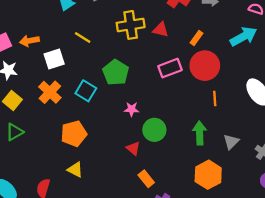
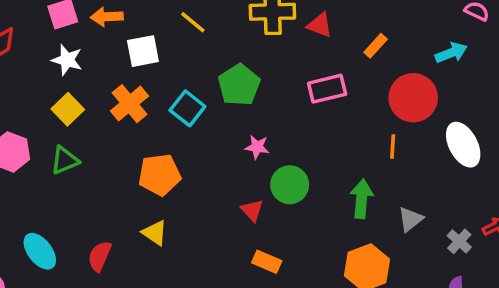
cyan arrow: (243, 37) -> (451, 53), size x0.7
red circle: (205, 66) -> (413, 98), moved
orange rectangle: (146, 179) -> (267, 262), turned -35

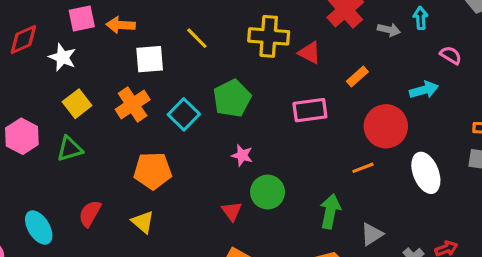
white star: (67, 60) -> (62, 57), moved
orange line: (393, 147) -> (363, 168), turned 60
red semicircle: (100, 256) -> (90, 213), moved

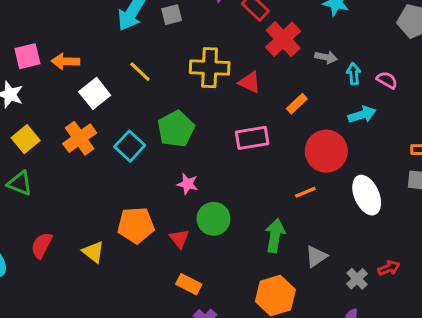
cyan arrow: (421, 18) -> (354, 74), moved
white square: (150, 59) -> (95, 93), turned -32
green triangle: (70, 149) -> (20, 183), turned 40
orange pentagon: (153, 171) -> (136, 225), moved

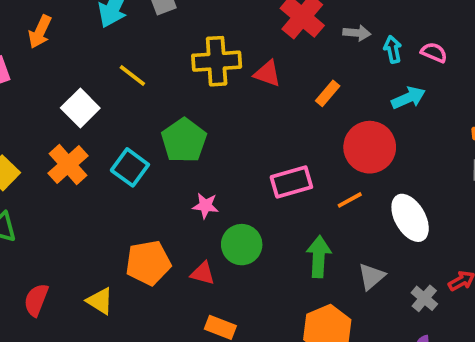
orange arrow: (65, 61) -> (40, 32), moved, turned -60
pink rectangle: (252, 138) -> (291, 182), moved
white ellipse: (367, 195) -> (410, 218), moved
red triangle: (179, 239) -> (203, 273), turned -30

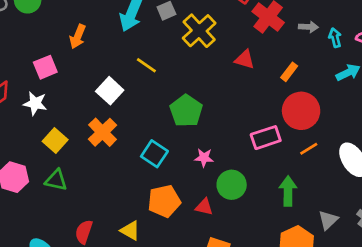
yellow cross: (217, 61) -> (199, 31), moved, turned -36
red circle: (370, 147) -> (301, 111), moved
cyan square: (130, 167) -> (154, 154), moved
gray triangle: (371, 277) -> (328, 220), moved

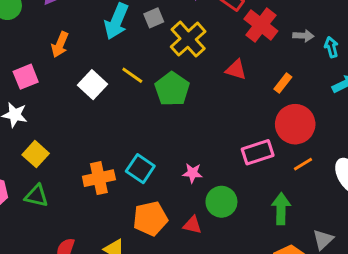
white square: (110, 91) -> (92, 85), moved
green pentagon: (186, 111) -> (172, 89), moved
orange cross: (103, 132) -> (99, 178), moved, turned 32

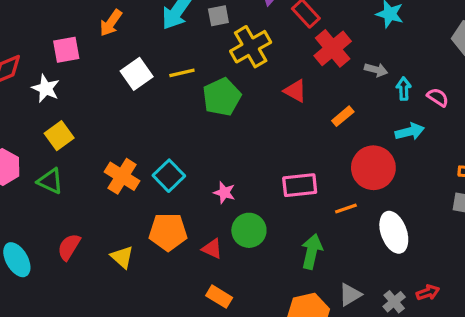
yellow line: (132, 75) -> (182, 73), turned -60
red circle: (295, 124) -> (373, 168), moved
orange cross: (99, 178) -> (122, 176), turned 32

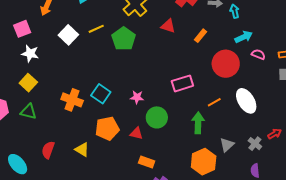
white star: (46, 88) -> (30, 54), moved
pink semicircle: (438, 97) -> (258, 54), moved
orange line: (346, 209) -> (214, 102), moved

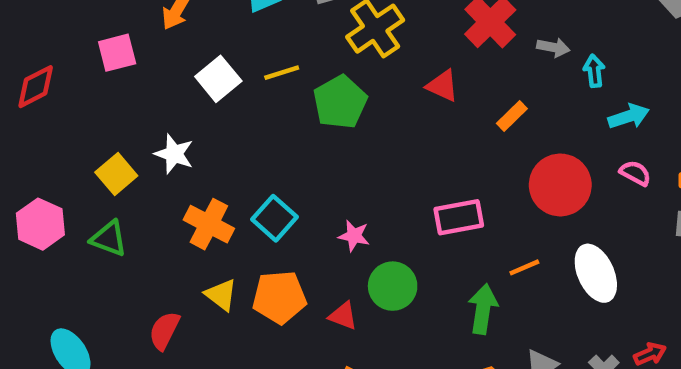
cyan arrow: (244, 37) -> (629, 116), moved
white star: (30, 54) -> (174, 154), moved
red semicircle: (48, 150) -> (164, 331), moved
yellow triangle: (82, 150) -> (221, 295), moved

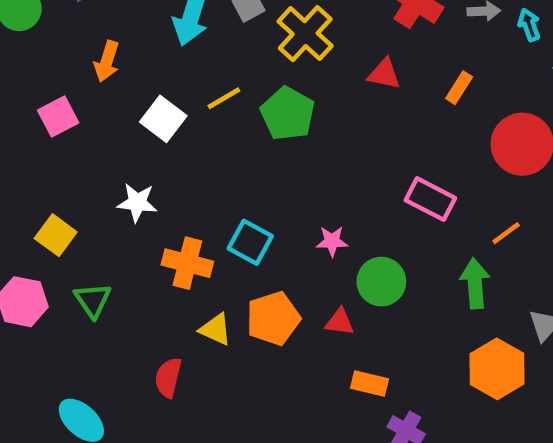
yellow square: (116, 174) -> (56, 235), moved
pink rectangle: (459, 217) -> (430, 199), turned 51
green triangle: (109, 239) -> (93, 300), turned 48

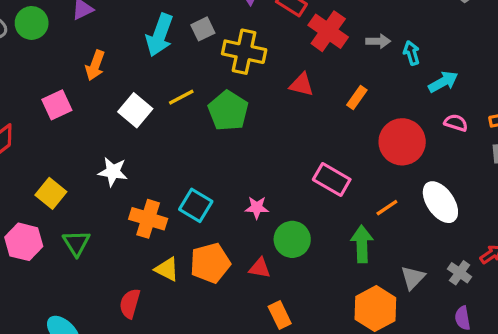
yellow cross: (305, 34) -> (244, 52), turned -33
orange rectangle: (369, 384) -> (280, 315), turned 48

